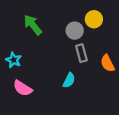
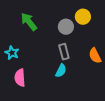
gray rectangle: (81, 53) -> (64, 52), moved
pink semicircle: (23, 88) -> (20, 78), turned 54

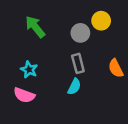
cyan star: (12, 53) -> (29, 70), moved
pink semicircle: (20, 78) -> (24, 95), turned -66

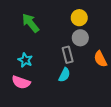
yellow circle: (101, 21) -> (79, 18), moved
gray circle: (80, 33) -> (80, 38), moved

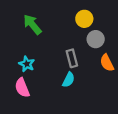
gray circle: (80, 38) -> (96, 39), moved
pink semicircle: (21, 82) -> (22, 88), turned 48

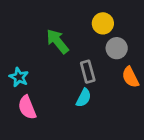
green arrow: (32, 24) -> (57, 41), moved
cyan star: (27, 64) -> (19, 77), moved

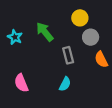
cyan star: (19, 77) -> (15, 37), moved
cyan semicircle: (84, 98) -> (65, 84), moved

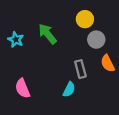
gray rectangle: (68, 55) -> (80, 69), moved

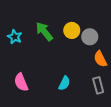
yellow circle: (85, 19) -> (72, 30), moved
gray rectangle: (80, 69) -> (98, 85), moved

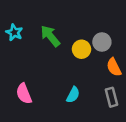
yellow circle: (72, 30) -> (81, 49), moved
cyan star: (15, 37) -> (14, 32), moved

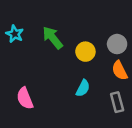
gray circle: (102, 42) -> (117, 44), moved
cyan semicircle: (73, 95) -> (83, 88), moved

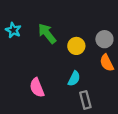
pink semicircle: (25, 98) -> (37, 88), moved
gray rectangle: (117, 102) -> (85, 100), moved

